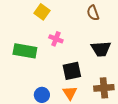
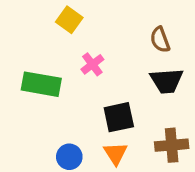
brown semicircle: (93, 13) -> (160, 40), moved
pink cross: (56, 39) -> (92, 64), turned 32

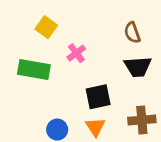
yellow square: (69, 20) -> (46, 27), moved

